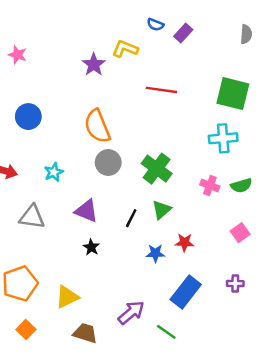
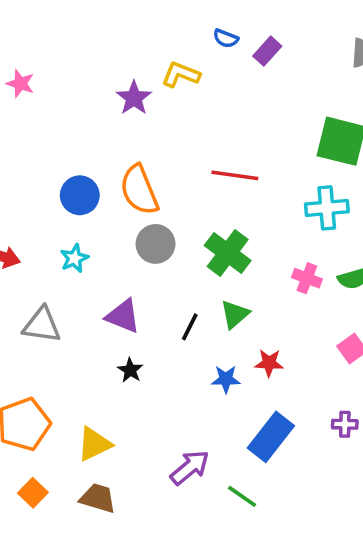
red line: (161, 90) -> (235, 175), moved
blue circle: (28, 117) -> (80, 195), moved
brown trapezoid: (85, 333) -> (98, 498), moved

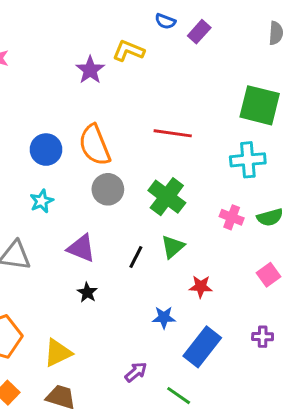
blue star: (226, 379) -> (164, 317), moved
purple arrow: (190, 467) -> (136, 372), size x0.7

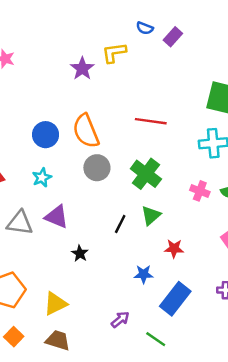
yellow L-shape: (129, 51) -> (114, 53), turned -30
purple triangle: (81, 248) -> (57, 217), moved

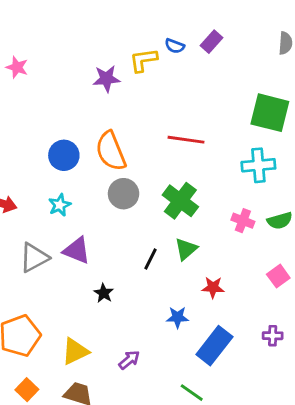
blue semicircle: (145, 28) -> (175, 46), moved
purple star: (82, 69) -> (106, 79), turned 30
gray triangle: (20, 223) -> (34, 258), turned -36
purple arrow: (120, 320) -> (129, 360), moved

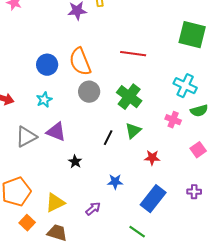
cyan cross: (258, 165) -> (185, 86), moved, turned 30
pink cross: (243, 221) -> (173, 120), moved
blue star: (177, 317) -> (115, 182), moved
orange square: (27, 390) -> (27, 223), moved

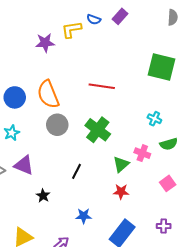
cyan cross: (185, 86) -> (154, 119), size x0.6
green triangle: (133, 131) -> (121, 164), moved

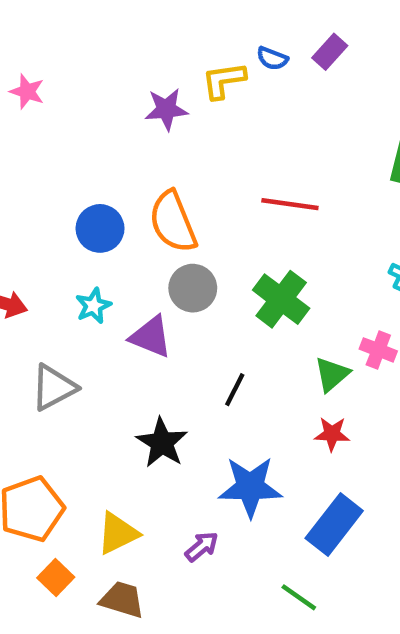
purple triangle: (24, 165) -> (151, 337), moved
black star: (43, 196) -> (162, 443), size x1.6
blue star: (84, 216) -> (250, 487), size x1.8

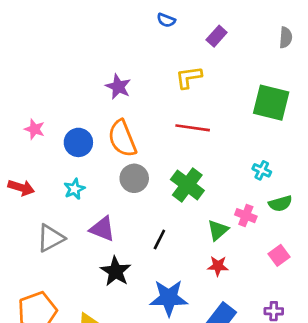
blue semicircle: (272, 58) -> (166, 20), moved
yellow L-shape: (224, 80) -> (189, 77), moved
pink star: (27, 92) -> (35, 129), moved
purple star: (166, 109) -> (118, 87), moved, turned 30
purple triangle: (151, 337) -> (102, 229), moved

